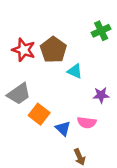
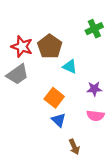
gray trapezoid: (19, 94) -> (17, 74), moved
orange square: (39, 114) -> (54, 98), moved
pink semicircle: (87, 122) -> (95, 116), moved

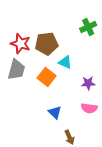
brown pentagon: (50, 47) -> (47, 44), turned 30
gray trapezoid: (17, 74) -> (16, 70), turned -40
orange square: (54, 98) -> (47, 77), moved

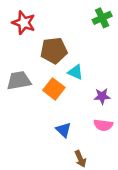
green cross: (88, 27) -> (102, 18), moved
red star: (21, 44) -> (24, 23), moved
gray trapezoid: (16, 70) -> (19, 81), turned -115

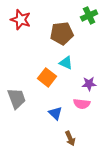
brown pentagon: (54, 50) -> (62, 33), moved
gray trapezoid: (19, 81) -> (17, 98), moved, turned 80
pink semicircle: (103, 125) -> (82, 104), moved

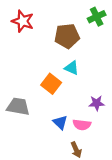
purple star: (89, 84) -> (97, 103), moved
gray trapezoid: (17, 98) -> (18, 106), turned -60
pink semicircle: (82, 104) -> (82, 125), moved

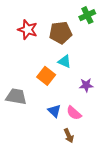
red star: (23, 21) -> (28, 30), moved
purple star: (97, 103) -> (86, 85), moved
pink semicircle: (82, 125) -> (74, 113), turned 35

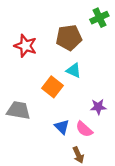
red star: (28, 30) -> (25, 46), moved
purple star: (86, 85) -> (98, 107), moved

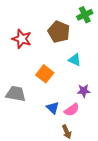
brown pentagon: (69, 38) -> (59, 32), turned 30
cyan triangle: (74, 70) -> (75, 60), moved
pink semicircle: (84, 129) -> (72, 110), turned -77

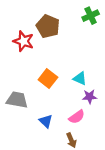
brown pentagon: (59, 32) -> (48, 26), moved
cyan triangle: (75, 60) -> (80, 79), moved
blue triangle: (53, 108) -> (46, 121), moved

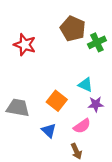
green cross: (91, 16) -> (97, 42), moved
brown pentagon: (48, 26) -> (73, 29), moved
orange square: (48, 79) -> (57, 101), moved

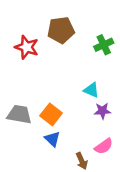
brown pentagon: (73, 29) -> (61, 30), moved, turned -30
orange square: (57, 101) -> (51, 114), moved
pink semicircle: (82, 126) -> (104, 146), moved

